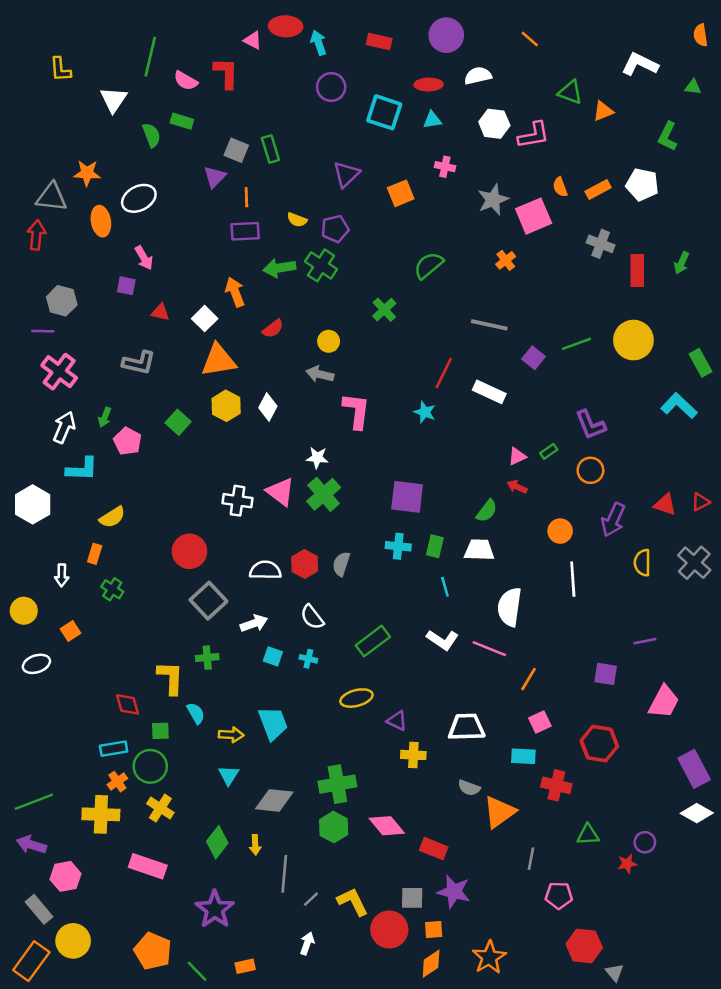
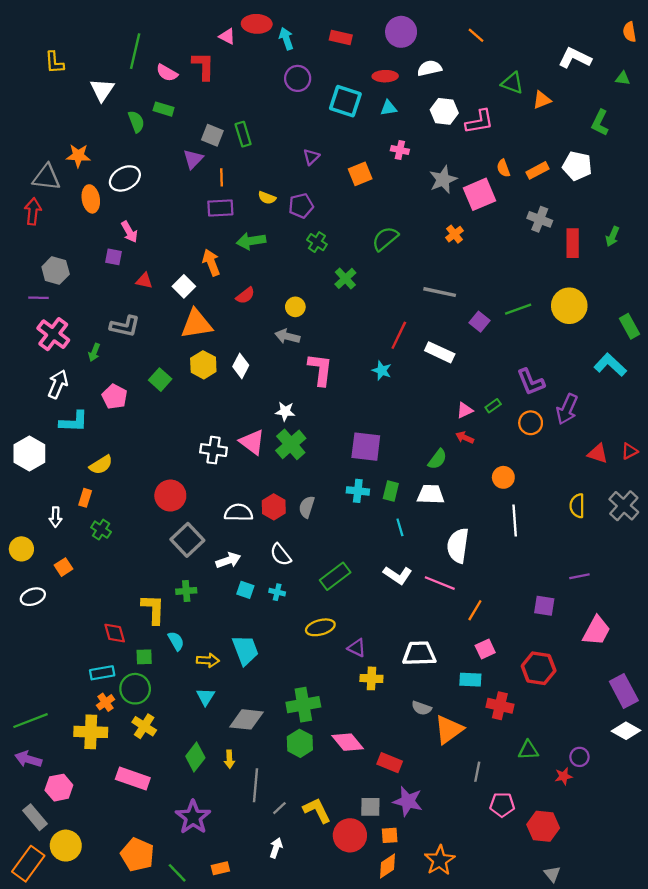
purple triangle: (346, 174) -> (311, 157), size x0.7
green cross: (321, 265) -> (317, 242), moved, size x0.7
green arrow: (105, 417) -> (94, 352), moved
purple arrow: (613, 520) -> (567, 409), moved
red hexagon: (584, 946) -> (543, 826), moved

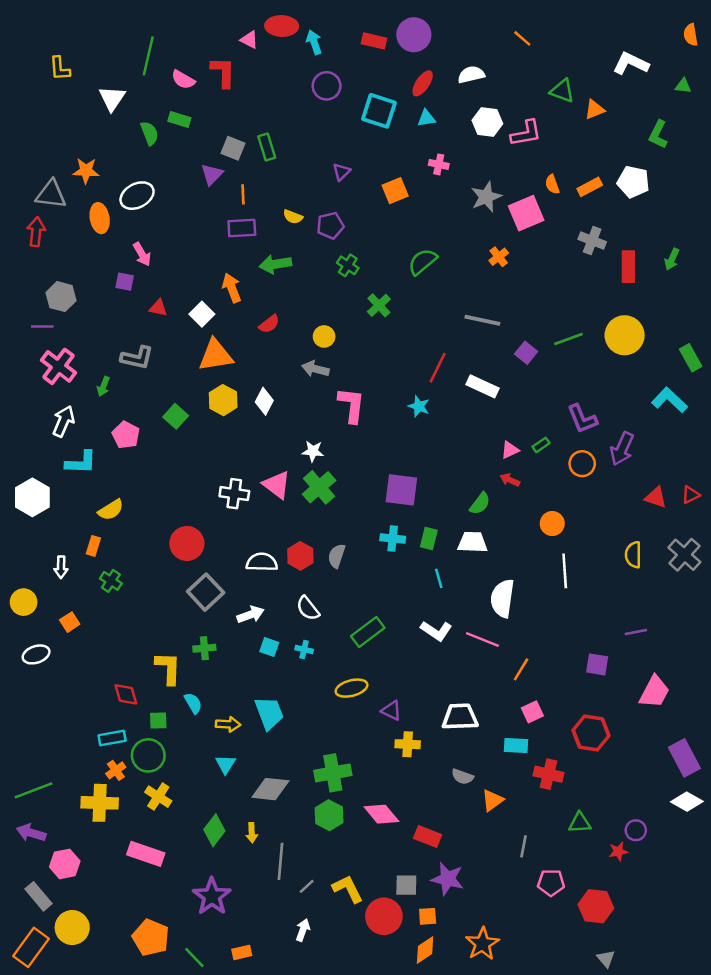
purple circle: (401, 32) -> (414, 35), moved
red ellipse: (385, 76) -> (423, 83), turned -55
orange triangle: (449, 730) -> (492, 800), size x0.7

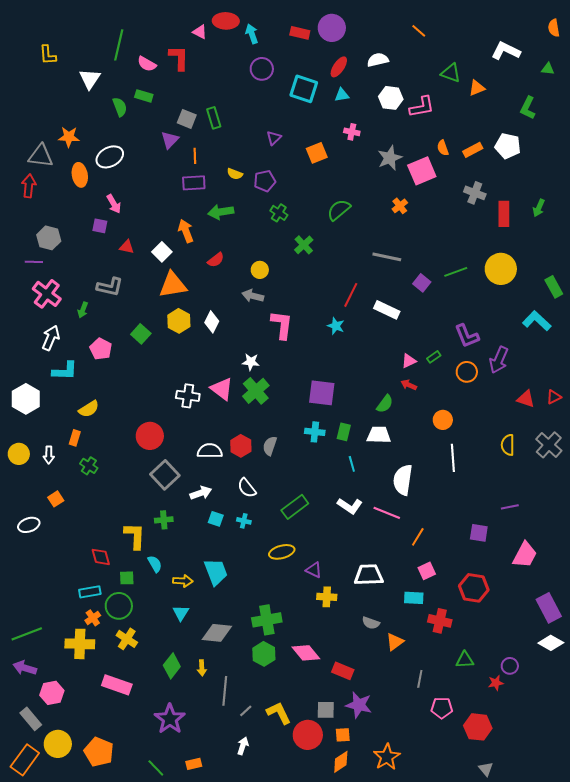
yellow circle: (24, 602) -> (19, 454), moved
orange pentagon: (151, 937) -> (99, 752), moved

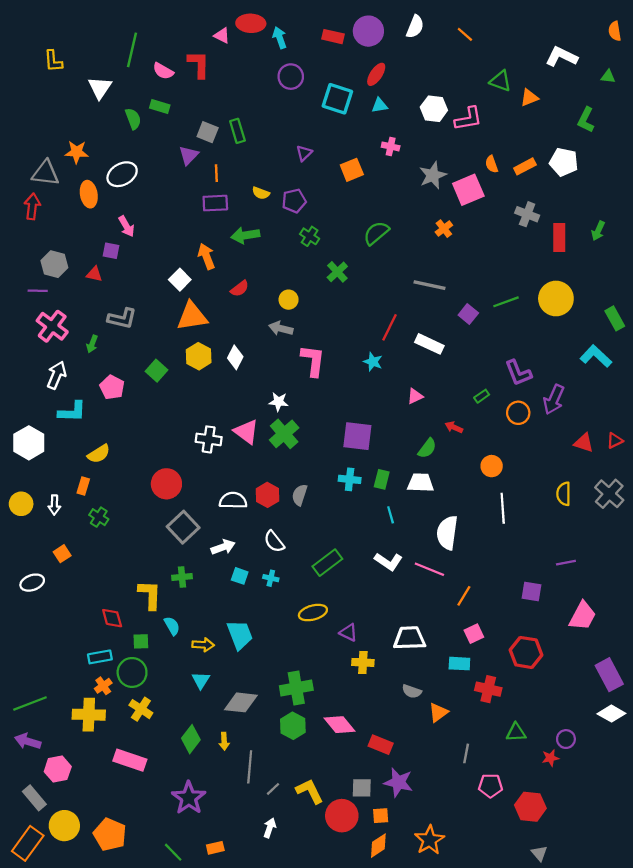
white semicircle: (378, 60) -> (415, 27), moved, turned 125
red triangle: (127, 247) -> (94, 274), moved
pink triangle: (409, 361) -> (415, 396), moved

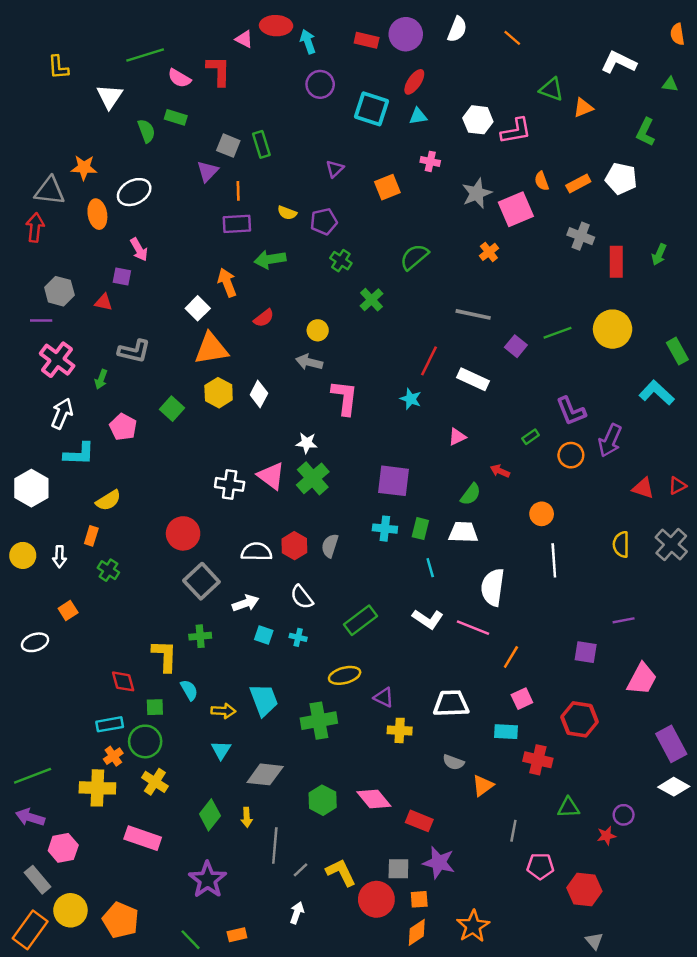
green line: (132, 50) -> (145, 55), turned 60
green cross: (296, 688) -> (319, 721), moved

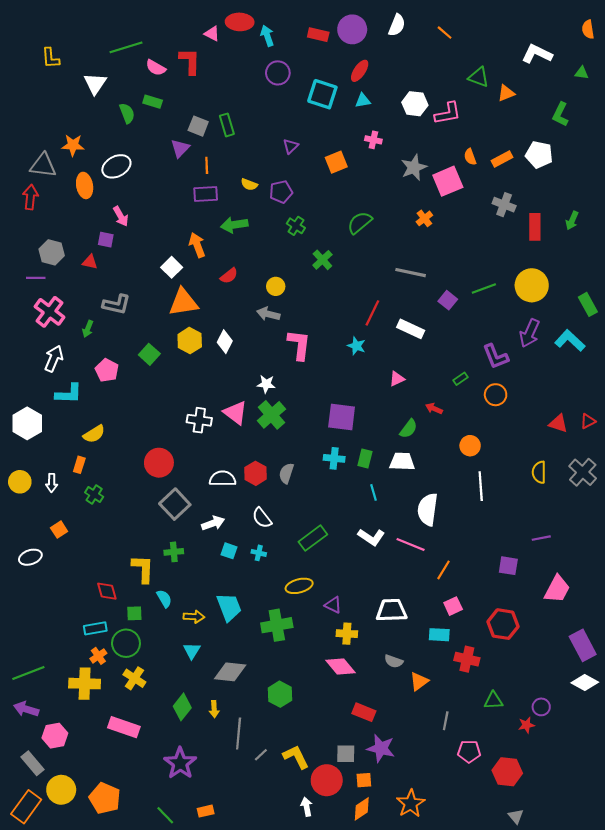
purple arrow: (610, 440) -> (530, 333), moved
pink diamond: (374, 799) -> (341, 667), moved
white arrow: (297, 913) -> (307, 807), moved, turned -30

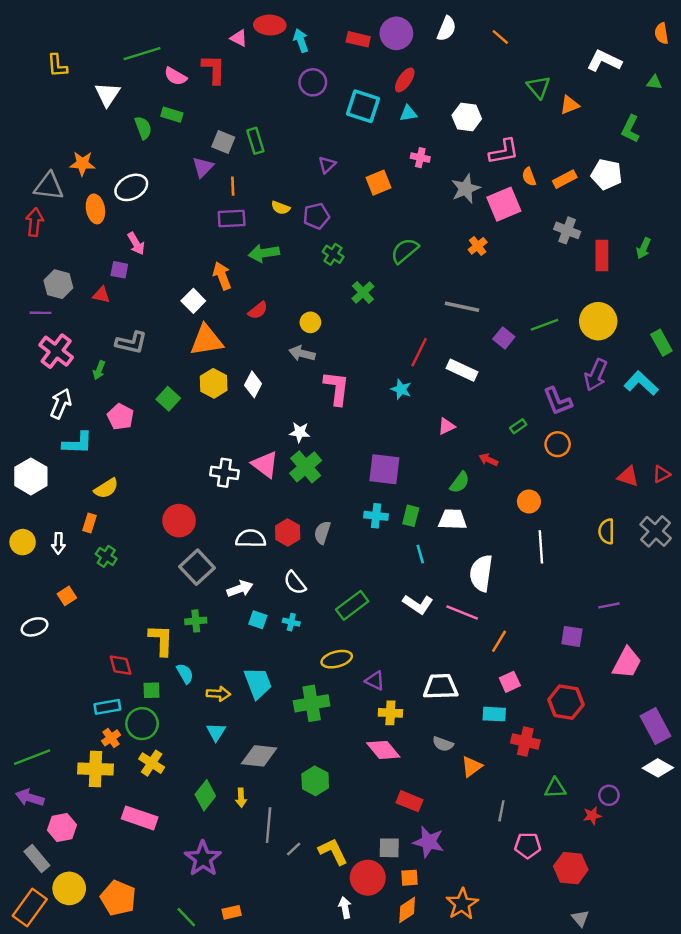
green triangle: (479, 77) -> (538, 87), turned 30
pink L-shape: (448, 113) -> (504, 152), moved

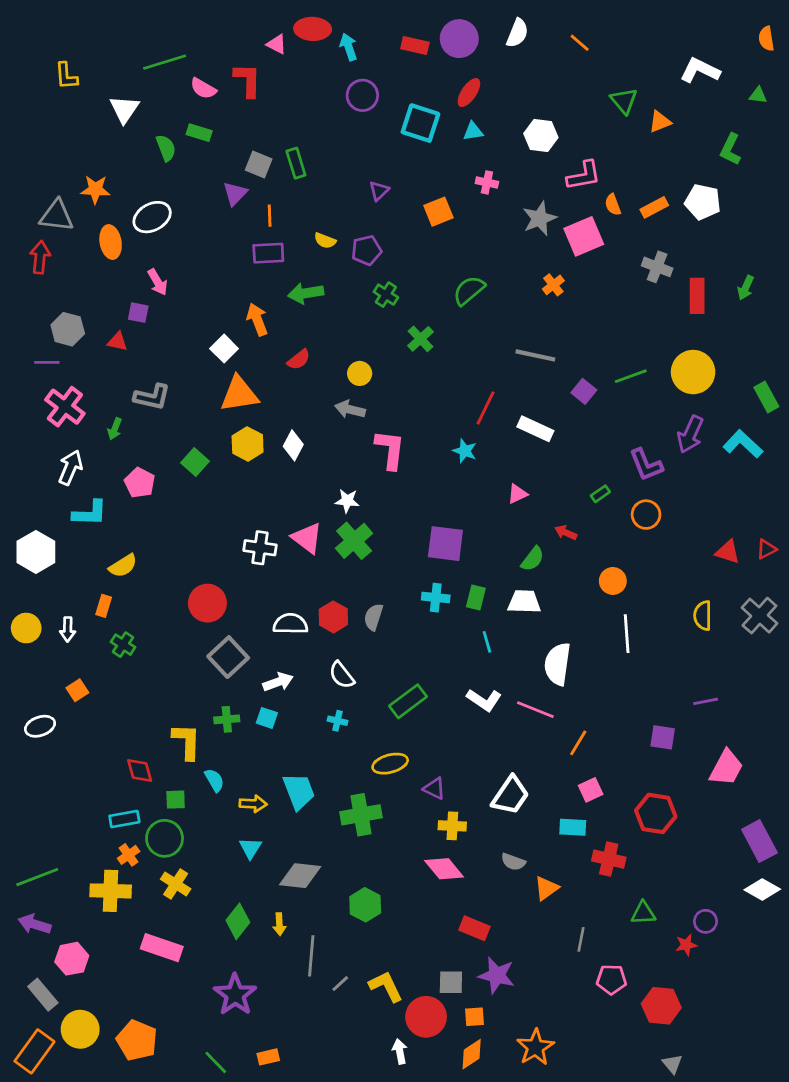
cyan square: (258, 620) -> (267, 718), moved
white trapezoid: (441, 687) -> (510, 795), turned 126

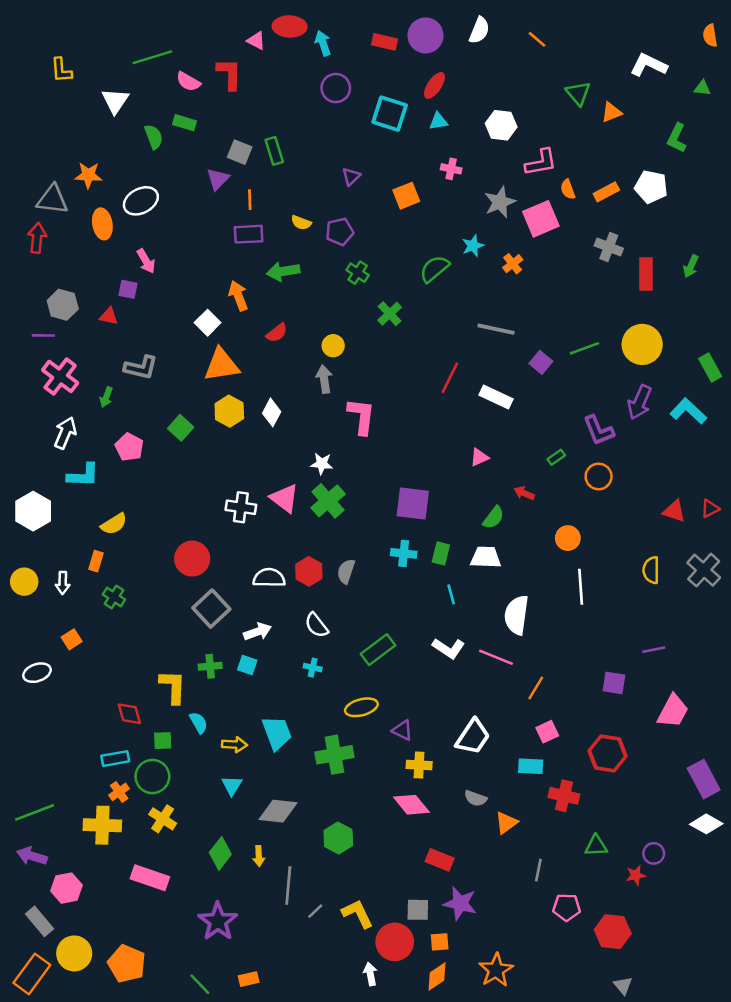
gray arrow: (350, 409) -> (324, 379), turned 68
cyan star: (465, 451) -> (473, 246), moved, turned 30

